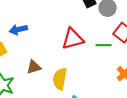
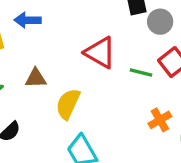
red triangle: (73, 39) -> (100, 53), turned 30

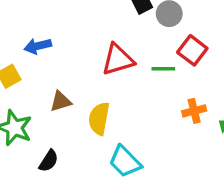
red triangle: (100, 53) -> (118, 60), turned -32
orange cross: (160, 120) -> (194, 111), turned 30

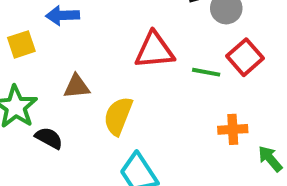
black semicircle: (49, 161) -> (49, 138), moved, turned -105

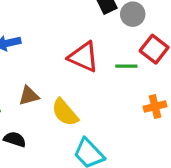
red triangle: (154, 50) -> (83, 57), turned 40
yellow semicircle: (118, 116) -> (65, 112), turned -52

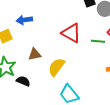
yellow semicircle: (65, 112) -> (56, 67), turned 72

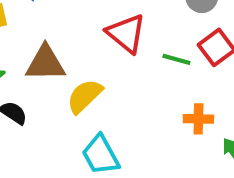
brown triangle: (35, 54) -> (45, 63), size x1.5

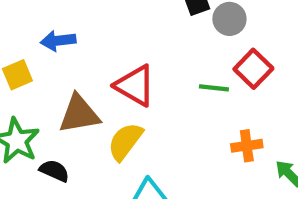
red triangle: (126, 33) -> (135, 86), moved

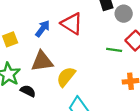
blue arrow: (58, 41) -> (43, 29), moved, turned 132
red triangle: (135, 86) -> (72, 24), moved

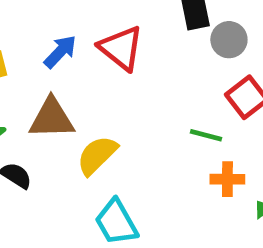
green line: (114, 50) -> (206, 135), moved

